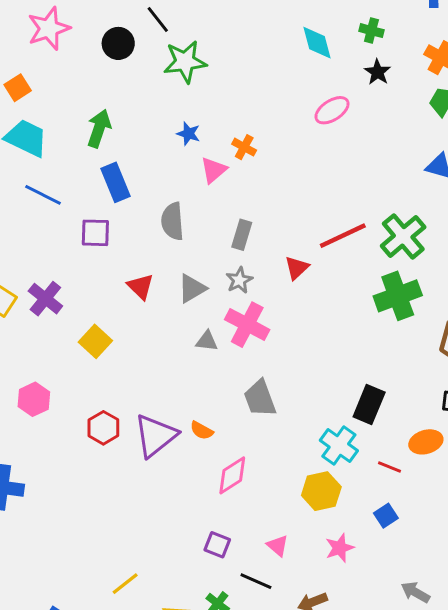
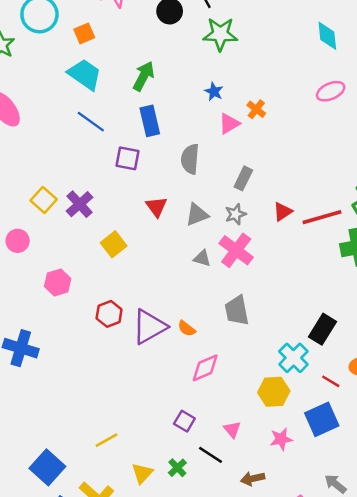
red line: (343, 236) -> (322, 217), moved
blue square: (386, 516) -> (322, 419), size x1.8

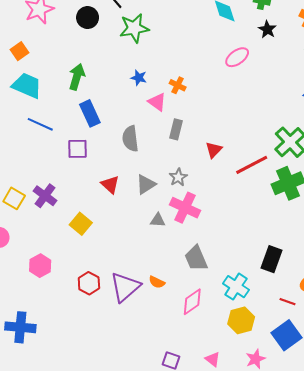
pink triangle: (229, 124) -> (157, 102), turned -42
gray rectangle: (243, 178) -> (176, 129), moved
red triangle: (283, 212) -> (214, 150), moved
cyan cross: (293, 358) -> (236, 287), moved
pink diamond: (205, 368) -> (192, 302), moved

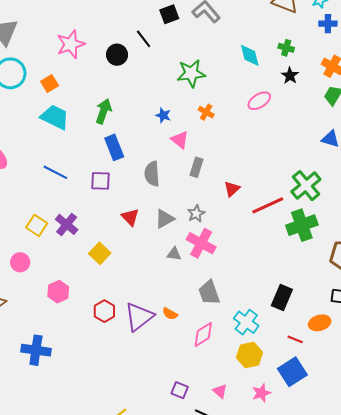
green star: (134, 28) -> (191, 73), moved
orange cross: (178, 85) -> (206, 112), moved
blue line: (40, 124) -> (55, 172), moved

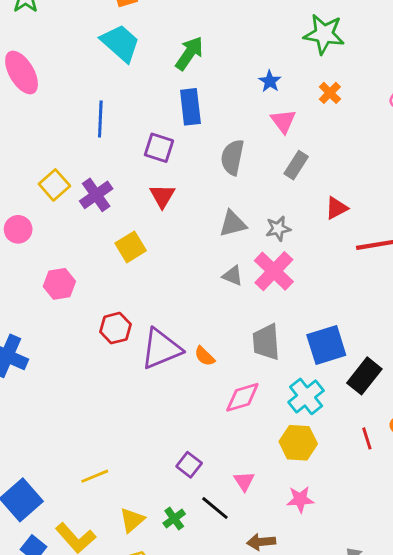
blue line: (55, 172) -> (100, 119), turned 50
red triangle: (130, 217) -> (162, 196), moved
red line: (295, 339) -> (367, 438), turned 35
blue square: (292, 372) -> (326, 345), moved

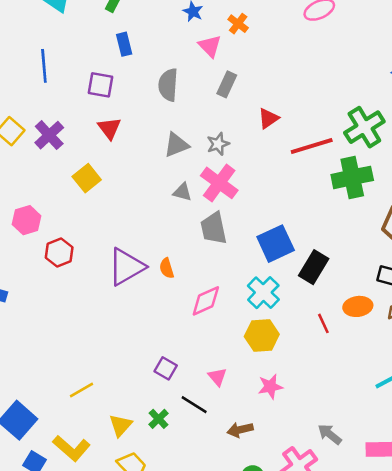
orange cross: (330, 93) -> (238, 24), moved
blue rectangle: (190, 107) -> (124, 44), size x0.7
red hexagon: (115, 328) -> (59, 253), moved
gray trapezoid: (266, 342) -> (214, 228), moved
orange semicircle: (205, 356) -> (167, 268), turned 36

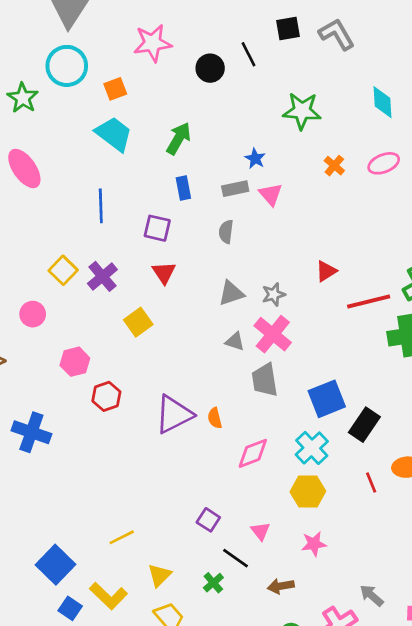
orange cross: (238, 24) -> (334, 166), moved
gray rectangle: (227, 84) -> (235, 189), moved, turned 50
gray semicircle: (168, 85) -> (226, 232), size x0.7
green cross: (159, 419) -> (213, 583), moved

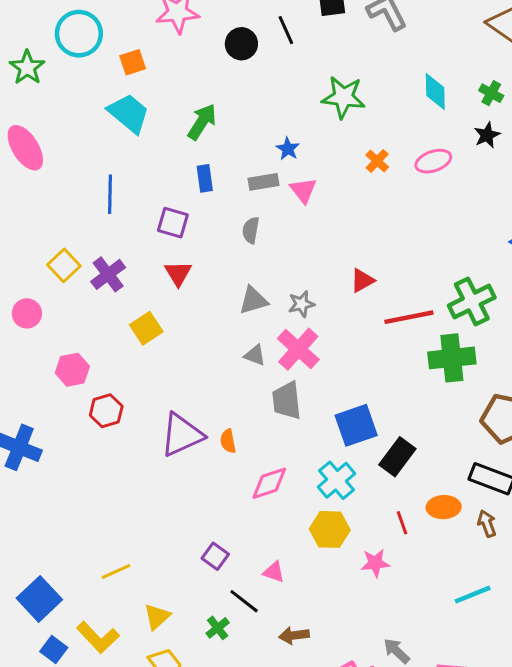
pink triangle: (260, 531) -> (274, 572), turned -36
pink star: (314, 544) -> (375, 563), moved

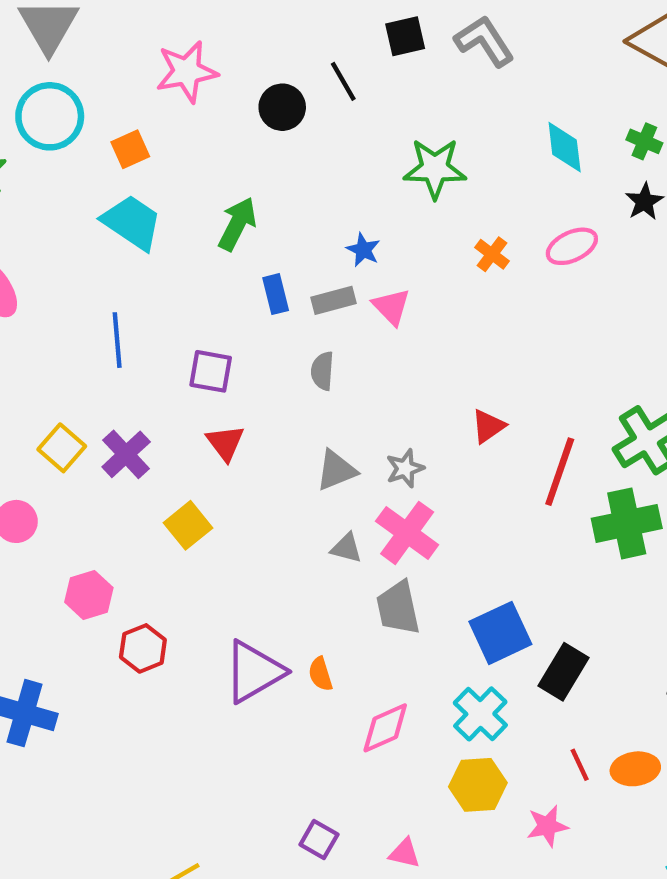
blue rectangle: (205, 178) -> (276, 294), moved
red line: (409, 317) -> (560, 472), turned -54
orange ellipse: (444, 507) -> (635, 769), moved

